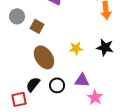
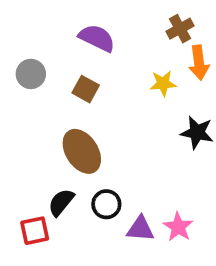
brown square: (37, 26) -> (86, 89), moved
yellow star: (76, 48) -> (163, 83), moved
purple triangle: (82, 80) -> (140, 229), moved

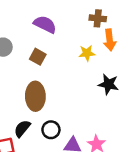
brown cross: (180, 29) -> (98, 18), turned 35
brown ellipse: (82, 151) -> (35, 96), turned 32

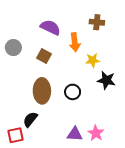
orange arrow: (110, 40) -> (75, 42), moved
yellow star: (87, 53) -> (93, 60), moved
black circle: (51, 130) -> (73, 92), moved

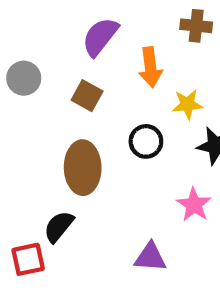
purple semicircle: (50, 27) -> (100, 37), turned -78
black circle: (73, 92) -> (146, 141), moved
pink star: (96, 133) -> (194, 205), moved

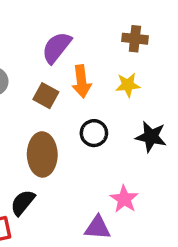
orange arrow: (150, 67) -> (81, 81), moved
yellow star: (187, 104) -> (128, 85), moved
pink star: (194, 205) -> (124, 199), moved

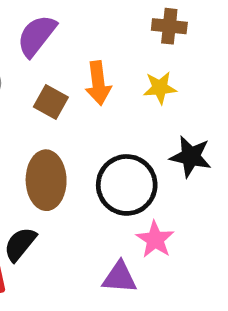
purple semicircle: (57, 48) -> (37, 36), moved
black circle: (94, 133) -> (127, 185), moved, size x1.6

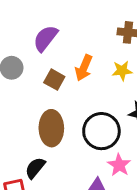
orange arrow: (98, 83) -> (84, 68), turned 30

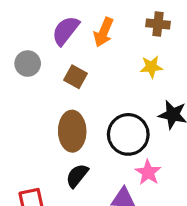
orange arrow: (84, 68) -> (104, 32), moved
black semicircle: (35, 168) -> (77, 176), moved

